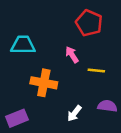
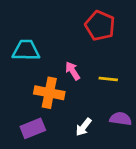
pink arrow: (72, 55) -> (73, 71), moved
purple rectangle: (17, 118) -> (33, 128), moved

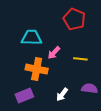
cyan trapezoid: (26, 50) -> (32, 38), moved
pink arrow: (73, 71) -> (54, 53), turned -104

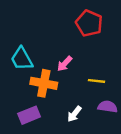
cyan trapezoid: (32, 38) -> (22, 59), moved, turned -120
yellow line: (80, 59) -> (96, 81), moved

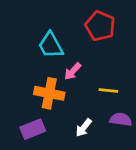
cyan trapezoid: (22, 59) -> (51, 45), moved

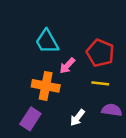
red pentagon: (100, 26) -> (100, 53), moved
purple rectangle: (33, 129) -> (30, 119), turned -35

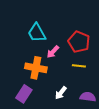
purple semicircle: (112, 110) -> (88, 97), moved

